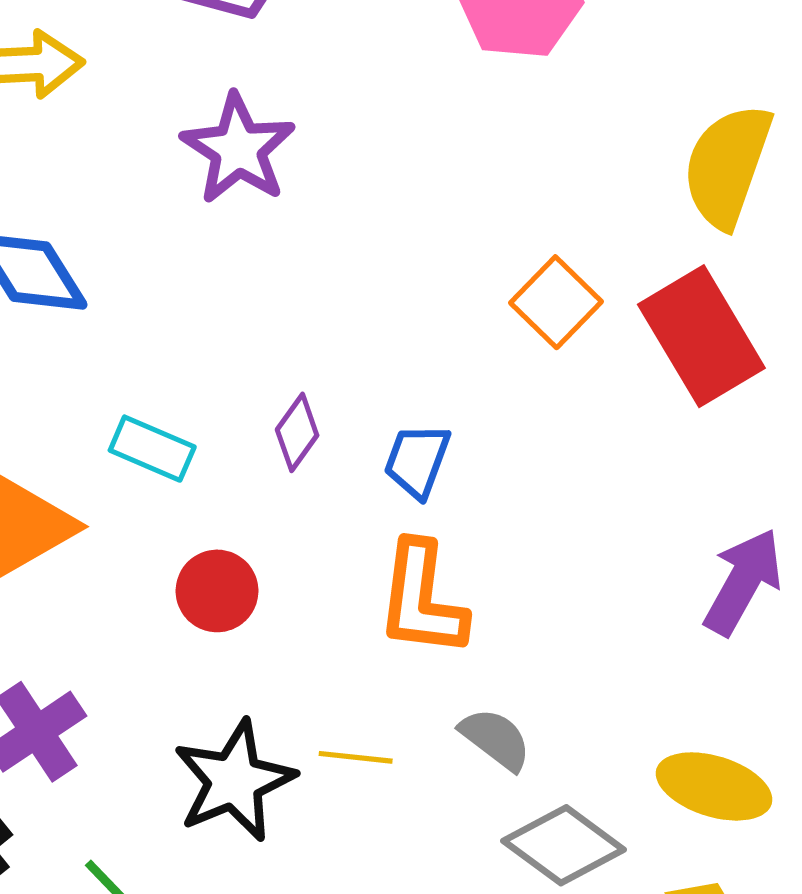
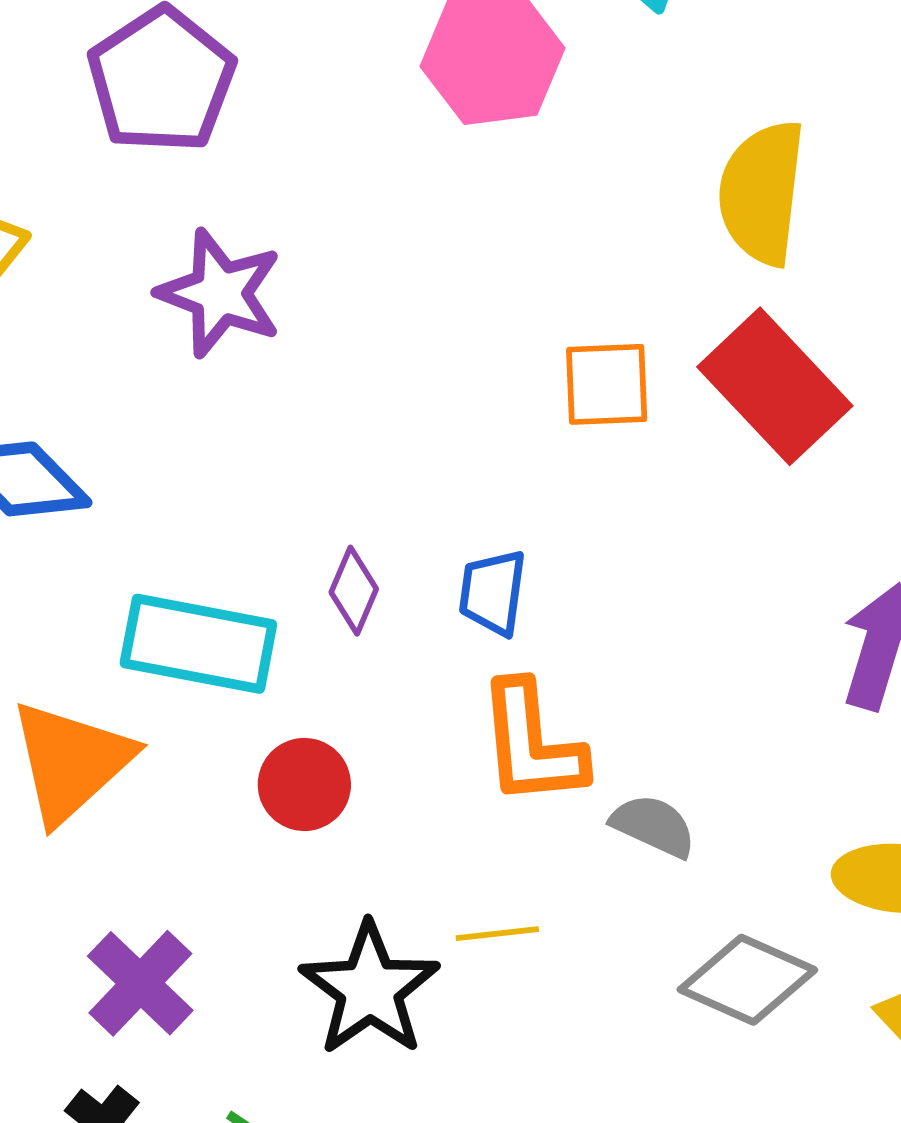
orange square: (556, 302) -> (607, 384), turned -34
cyan rectangle: (152, 449) -> (198, 644), size x1.6
gray semicircle: (495, 739) -> (653, 826), moved

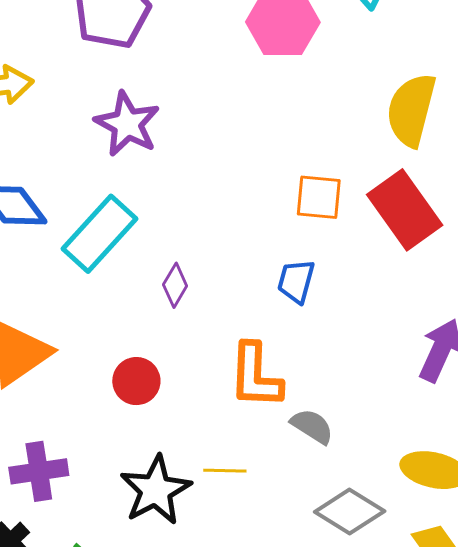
blue trapezoid: (493, 592) -> (296, 281), moved
cyan rectangle: (198, 644) -> (99, 234), moved, turned -66
purple cross: (140, 983) -> (39, 471), turned 30

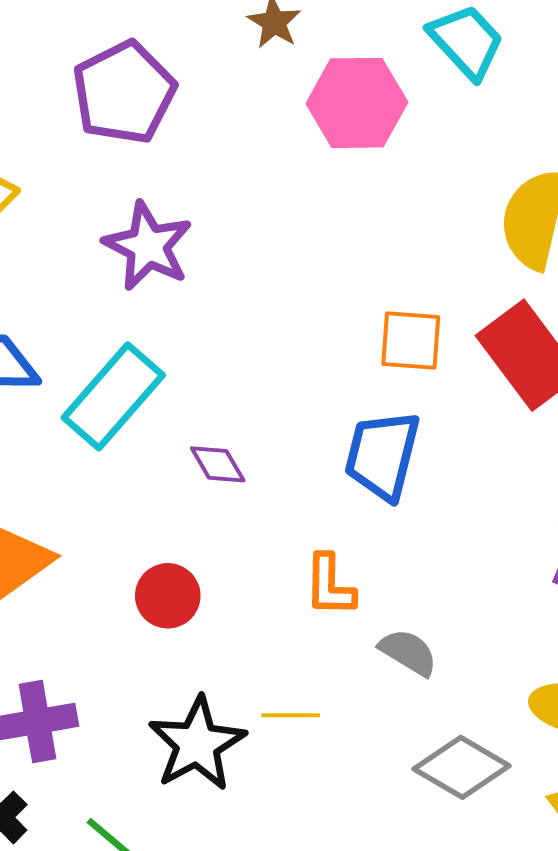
blue trapezoid: (296, 281) -> (382, 455), size x1.5
purple diamond: (175, 285) -> (218, 464), turned -60
orange L-shape: (255, 376) -> (330, 585), size x0.7

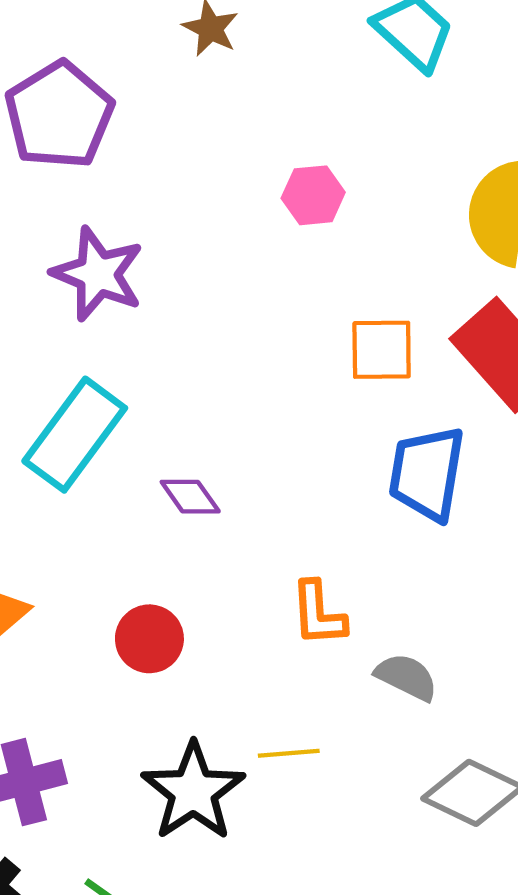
pink hexagon: (357, 103) -> (313, 195), moved, size x0.6
blue trapezoid: (382, 455) -> (427, 473), moved

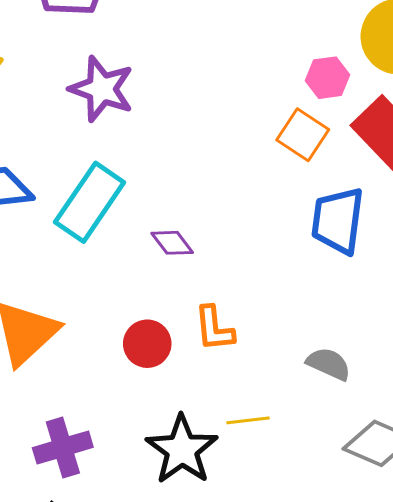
pink hexagon: (313, 195) -> (328, 78), moved
orange square: (382, 350) -> (303, 135), turned 36
orange L-shape: (318, 614) -> (214, 329), moved

